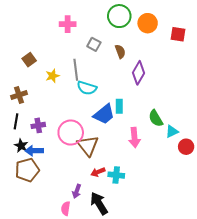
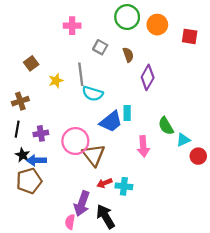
purple arrow: (77, 191) -> (82, 204), size x1.6

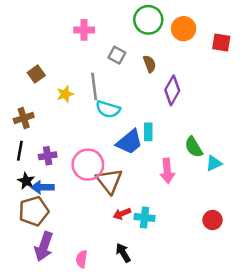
red circle: (198, 156) -> (213, 220), moved
purple arrow: (82, 204) -> (44, 246), moved
black arrow: (106, 216) -> (123, 253), size x0.7

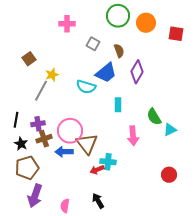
gray line: (94, 87) -> (41, 91), moved, turned 35
brown cross: (24, 118) -> (44, 139), moved
blue trapezoid: (129, 142) -> (106, 73), moved
blue arrow: (43, 187) -> (64, 152), moved
cyan cross: (145, 217) -> (108, 162), moved

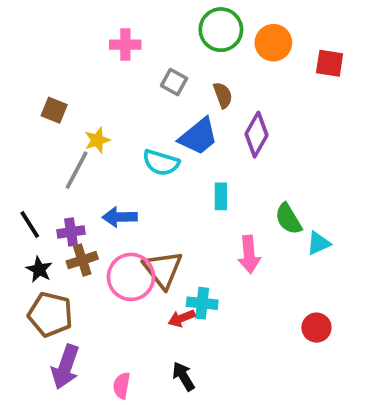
brown square: (29, 59) -> (54, 110), turned -32
black line: (16, 120) -> (30, 224), turned -42
pink circle: (70, 131) -> (131, 277), moved
blue arrow: (64, 152) -> (120, 217), moved
brown pentagon: (27, 168) -> (50, 314), turned 30

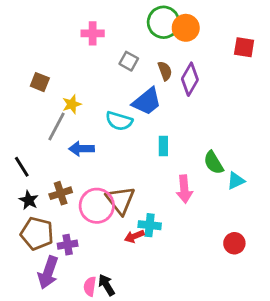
orange circle: (273, 43) -> (186, 28), moved
purple diamond: (257, 135) -> (190, 79), moved
blue arrow: (120, 217) -> (81, 149), moved
purple cross: (71, 232) -> (68, 245), moved
black arrow: (183, 376) -> (107, 285), moved

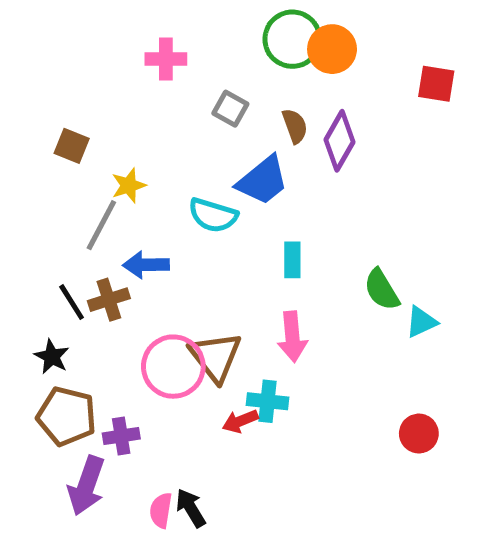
black line: (22, 167) -> (72, 302), moved
pink arrow: (184, 189) -> (292, 337), moved
brown cross: (61, 193) -> (109, 300), moved

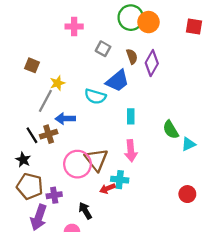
red square: (436, 84) -> (194, 26), moved
black arrow: (191, 508) -> (85, 211), moved
pink semicircle: (161, 510) -> (72, 228), turned 80

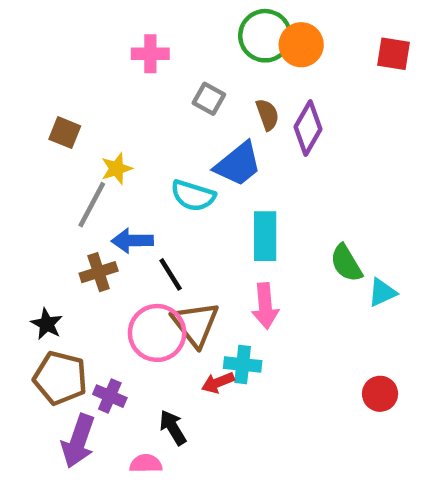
cyan rectangle: (131, 116) -> (265, 236), size x1.5
black line: (32, 135) -> (171, 274), moved
purple cross: (54, 195) -> (110, 396), turned 32

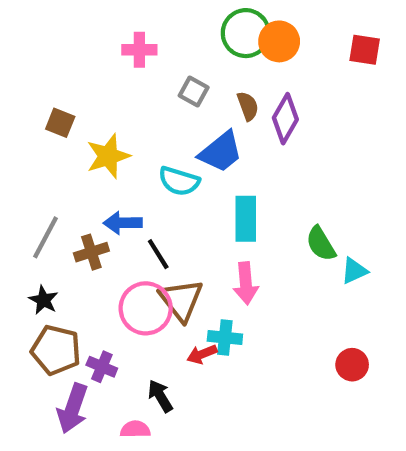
yellow star: (117, 169) -> (108, 156), size x1.5
gray line: (92, 205) -> (46, 237), moved

